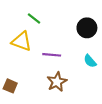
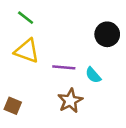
green line: (34, 19) -> (26, 18), moved
cyan semicircle: (90, 61) -> (93, 75), moved

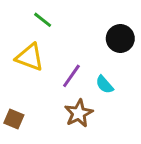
green line: (26, 18) -> (43, 20), moved
purple line: (64, 67) -> (71, 76), turned -60

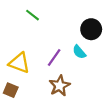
yellow triangle: (30, 57) -> (19, 63), moved
cyan semicircle: (104, 85) -> (79, 52), moved

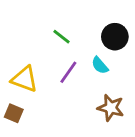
green line: (32, 15) -> (62, 37), moved
brown star: (60, 86) -> (111, 108), moved, turned -30

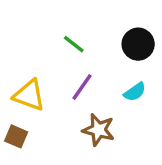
cyan semicircle: (100, 65) -> (135, 92), moved, turned -84
brown star: (111, 108) -> (99, 130), moved

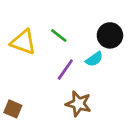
cyan semicircle: (135, 92) -> (94, 59), moved
yellow triangle: (29, 95) -> (23, 42), moved

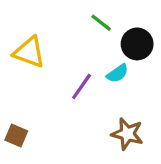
green line: (59, 35) -> (101, 23), moved
brown star: (78, 104) -> (127, 134), moved

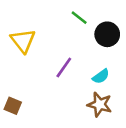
yellow triangle: (29, 52) -> (23, 41), turned 32
cyan semicircle: (117, 73) -> (101, 76), moved

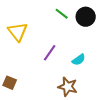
black circle: (107, 34) -> (86, 17), moved
brown star: (100, 104) -> (68, 87), moved

